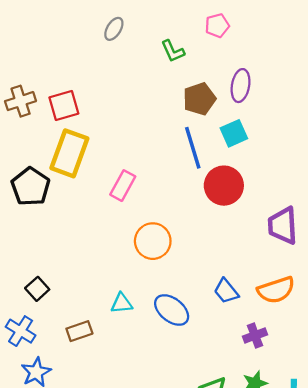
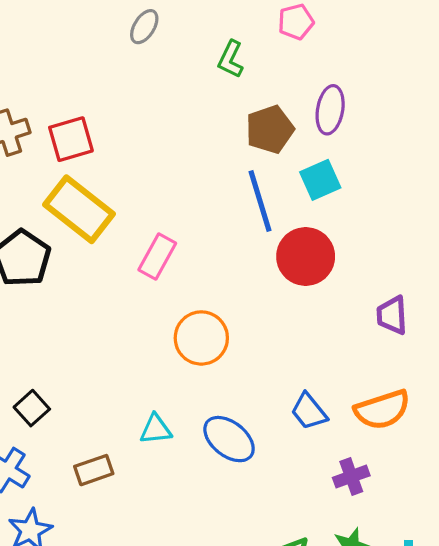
green L-shape: (173, 51) -> (231, 59), turned 50
yellow rectangle: (69, 153) -> (79, 209), turned -72
purple trapezoid: (283, 226) -> (392, 315), size x0.7

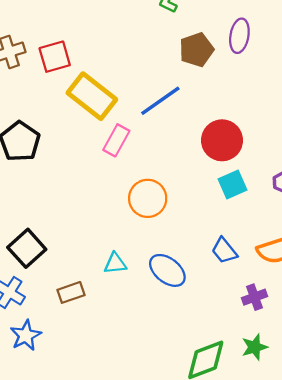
cyan square: (320, 180) -> (232, 184), moved
blue line: (260, 201) -> (160, 101), moved, turned 72
yellow rectangle: (79, 209) -> (92, 96), moved
black square: (32, 408) -> (27, 248), size x1.5

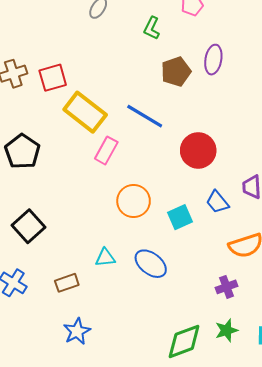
blue line: (160, 101) -> (145, 116), turned 66
cyan square: (232, 184) -> (180, 217), moved
black square: (27, 248) -> (28, 226), moved
blue trapezoid: (224, 251) -> (217, 202), moved
blue star: (26, 335) -> (77, 331), moved

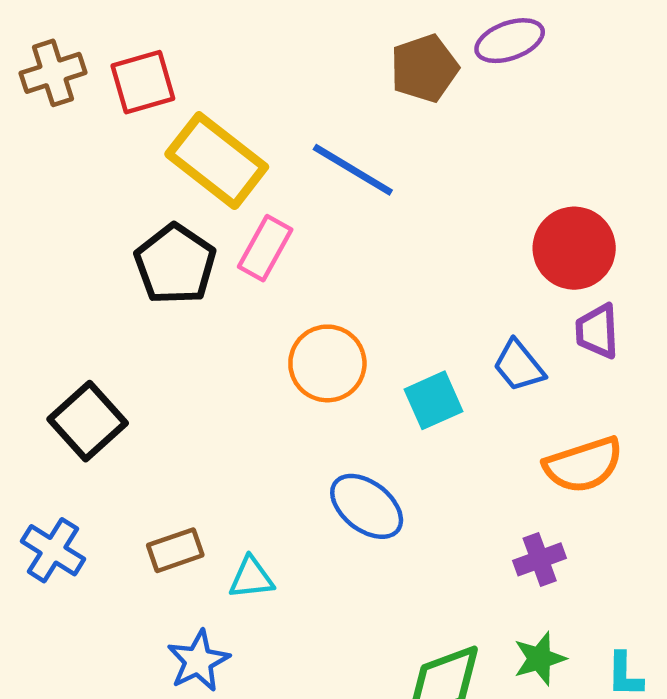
purple ellipse: (213, 60) -> (510, 41), turned 60
red circle: (198, 150) -> (574, 248), moved
black pentagon: (22, 151) -> (175, 264), moved
cyan triangle: (105, 258) -> (251, 578), moved

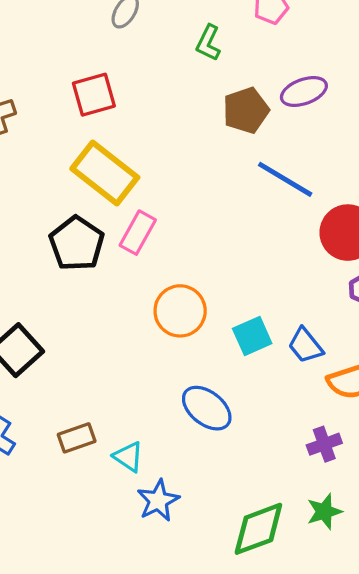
red square: (143, 82) -> (94, 95), moved
blue line: (353, 170) -> (285, 179), moved
blue trapezoid: (519, 366) -> (305, 345), moved
cyan triangle: (251, 578) -> (128, 457), turned 40
blue star: (198, 661) -> (158, 501), moved

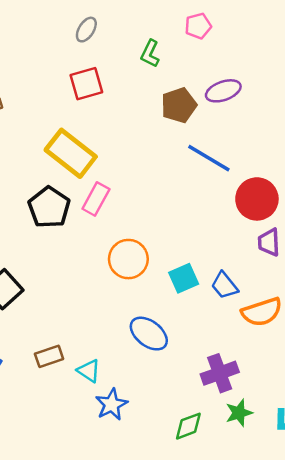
red square: (94, 95) -> (86, 84), moved
purple cross: (324, 444) -> (220, 373), moved, size x1.4
green diamond: (258, 529) -> (188, 426), size x0.7

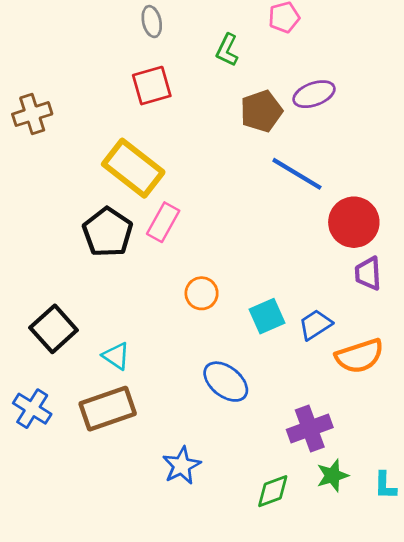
gray ellipse: (86, 30) -> (152, 22), turned -45
orange circle: (128, 259) -> (202, 293), size x0.7
blue trapezoid: (224, 285) -> (315, 325), turned 96
brown rectangle: (49, 356) -> (108, 409), size x1.6
cyan triangle: (89, 371) -> (116, 356), moved

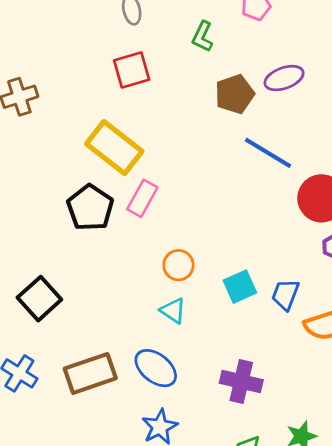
blue trapezoid: (315, 325) -> (285, 295), turned -36
cyan triangle: (116, 356) -> (173, 311), moved
blue ellipse: (226, 382) -> (156, 368), moved
purple cross: (310, 429) -> (241, 381), moved, turned 33

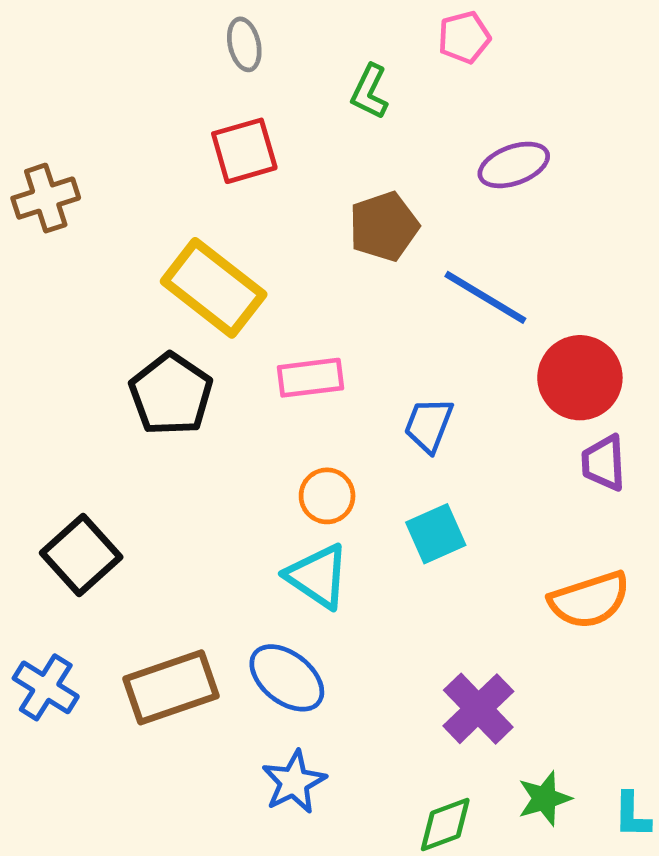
brown pentagon: (235, 94) -> (384, 226), moved
pink rectangle: (142, 198) -> (310, 378), moved, turned 54
blue trapezoid: (285, 295) -> (429, 425), moved
cyan triangle: (173, 311) -> (318, 576), size x1.4
purple cross: (241, 381) -> (478, 709), moved, turned 33

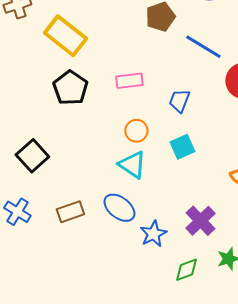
yellow rectangle: (214, 288) -> (65, 36), moved
brown rectangle: (171, 687) -> (70, 212), size x0.7
blue star: (294, 782) -> (153, 234), moved

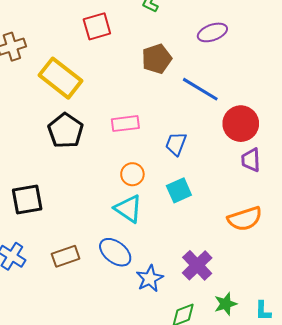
black square: (32, 156) -> (27, 200), turned 32

